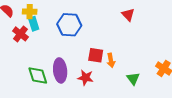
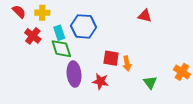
red triangle: (128, 15) -> (145, 16), turned -32
cyan rectangle: (34, 24) -> (59, 33), moved
green diamond: (38, 76) -> (61, 49), moved

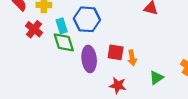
purple ellipse: (74, 74) -> (89, 59), moved
red star: (100, 81) -> (118, 85), moved
green triangle: (150, 82) -> (156, 78), turned 32

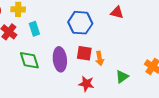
blue hexagon: (87, 19) -> (80, 23), moved
green diamond: (64, 42) -> (29, 60), moved

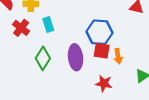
blue hexagon: (80, 23) -> (100, 32), moved
green diamond: (29, 60) -> (43, 58), turned 50

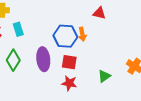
red square: (102, 51) -> (69, 62), moved
orange arrow: (118, 56) -> (82, 34), moved

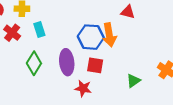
orange arrow: (82, 34) -> (109, 35), size x1.5
red star: (69, 83) -> (83, 88), moved

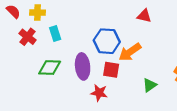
orange arrow: (109, 35) -> (130, 52), moved, turned 65
green diamond: (34, 63) -> (50, 68), turned 60

